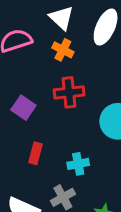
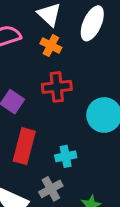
red rectangle: (36, 153) -> (24, 146), size x1.6

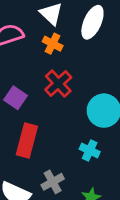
red cross: (57, 87) -> (58, 84), turned -36
cyan cross: (66, 156) -> (90, 150), moved, turned 36

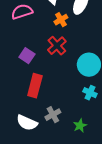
orange cross: (53, 44) -> (61, 20), moved, turned 32
cyan cross: (90, 150) -> (90, 93), moved

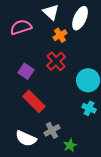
red rectangle: (35, 86) -> (34, 101), turned -60
green star: (80, 126) -> (70, 145), moved

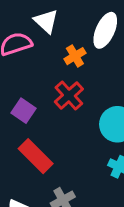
white triangle: (51, 12) -> (46, 21), moved

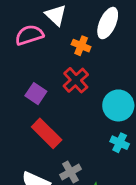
orange cross: (75, 56) -> (81, 46), turned -36

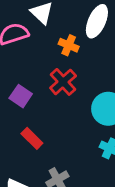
red rectangle: (47, 133) -> (32, 138), size x0.7

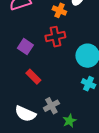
red cross: (63, 82) -> (55, 37), turned 30

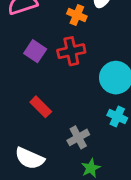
purple square: (25, 47) -> (35, 51), moved
gray cross: (51, 106) -> (78, 137), moved

